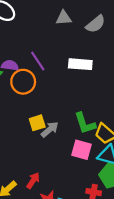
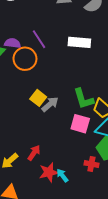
yellow square: (37, 123) -> (38, 98), turned -35

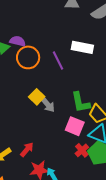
purple line: (39, 39) -> (58, 61), moved
gray arrow: (50, 104) -> (47, 104), turned 84
red cross: (91, 164) -> (82, 150), moved, turned 32

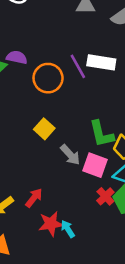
orange circle: (28, 57) -> (48, 78), moved
purple line: (58, 61) -> (78, 66), moved
gray arrow: (47, 104) -> (70, 155), moved

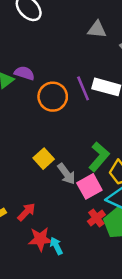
yellow square: (44, 129) -> (44, 159), moved
green L-shape: (101, 134) -> (99, 157), turned -132
pink square: (95, 165) -> (89, 186), turned 35

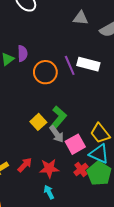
purple semicircle: (24, 73) -> (22, 53), turned 70
green L-shape: (99, 157) -> (58, 118), moved
red star: (40, 239) -> (49, 168), moved

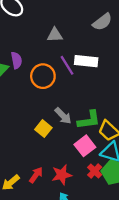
gray triangle: (81, 18) -> (55, 35), moved
green L-shape: (58, 118) -> (89, 120), moved, turned 50
gray arrow: (57, 134) -> (63, 116), moved

